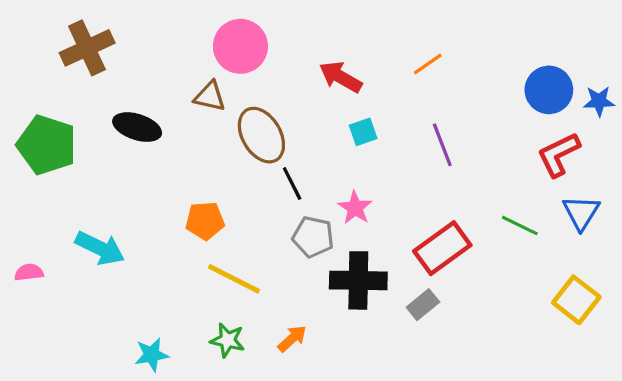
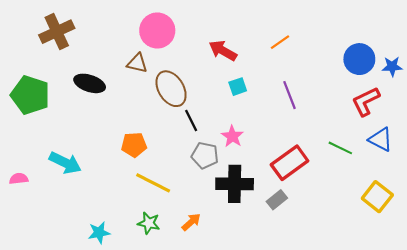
blue triangle: (581, 213) -> (381, 139), turned -35

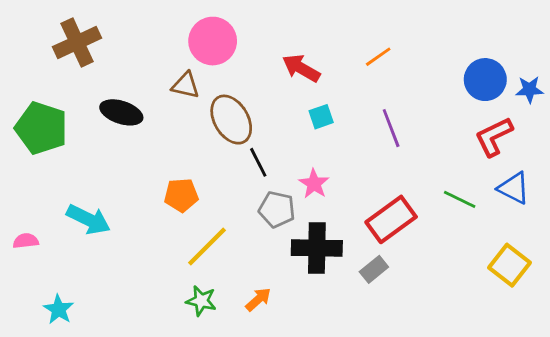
yellow line: (153, 183) -> (207, 247), turned -72
cyan star: (99, 233) -> (58, 309), moved, turned -30

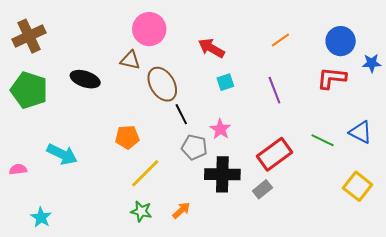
brown cross: (77, 42) -> (29, 36), moved
orange line: (378, 57) -> (280, 40), moved
blue circle: (485, 80) -> (341, 41), moved
red L-shape: (494, 137) -> (332, 78), moved, turned 32

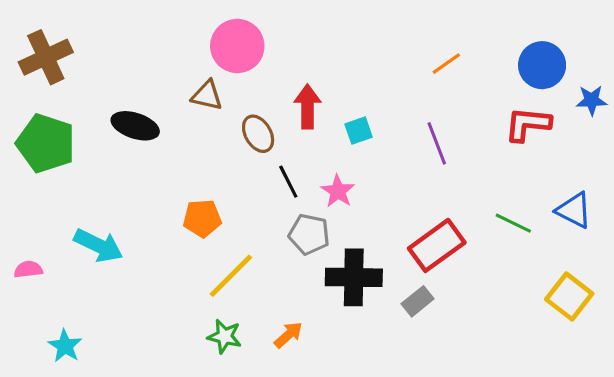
red arrow: (211, 48) -> (307, 107), moved, turned 60
brown ellipse: (162, 84) -> (258, 134), size x0.7
pink star: (220, 129) -> (338, 191), moved

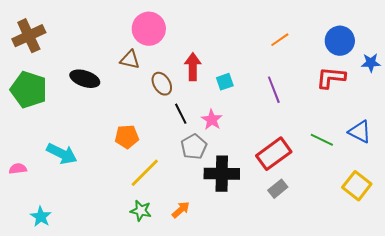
gray pentagon: (309, 234) -> (194, 147), turned 30
gray rectangle: (418, 301) -> (278, 189), moved

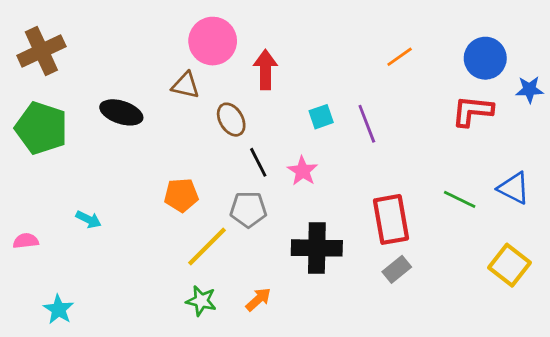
red arrow: (193, 67) -> (265, 70), moved
purple line: (274, 90) -> (367, 124), moved
gray pentagon: (194, 147) -> (248, 209), moved, turned 30
cyan arrow: (62, 154) -> (88, 219), size x0.6
red rectangle: (274, 154) -> (391, 219), turned -64

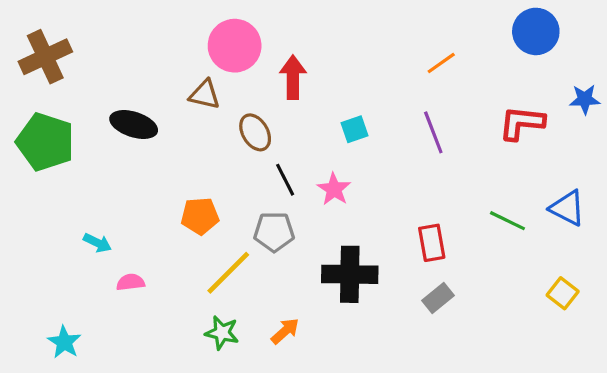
blue circle: (485, 58) -> (536, 31), moved
purple line: (367, 124) -> (433, 132), moved
red rectangle: (391, 219) -> (432, 243), size x0.7
pink semicircle: (26, 241) -> (131, 282), moved
yellow square: (510, 265) -> (563, 293), size x0.7

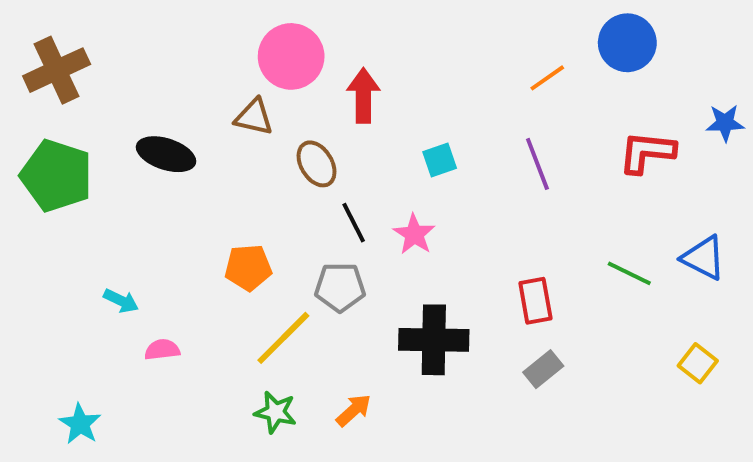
blue circle: (536, 31) -> (627, 43), moved

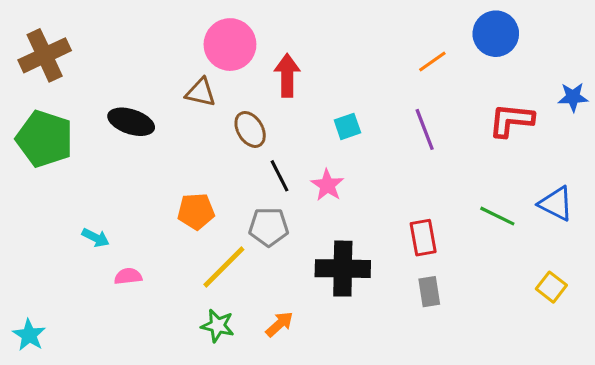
gray rectangle: (543, 369) -> (429, 292), turned -60
cyan star: (80, 424) -> (29, 335), moved

